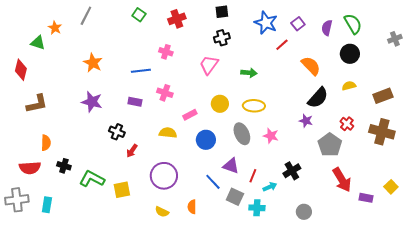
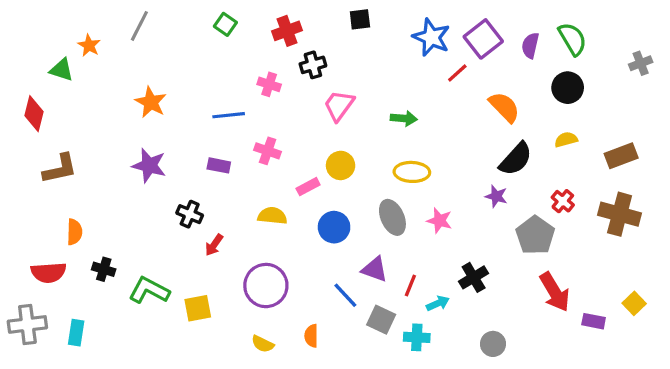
purple square: (298, 24) -> (483, 39), size x1.6
black cross: (222, 38) -> (313, 65), moved
yellow circle: (220, 104) -> (341, 165), moved

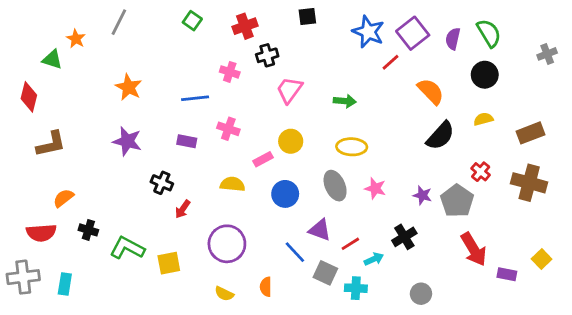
purple star: (496, 196) -> (422, 195), moved
orange semicircle: (74, 232) -> (63, 198), turned -130
red line: (410, 286) -> (350, 244), turned 36

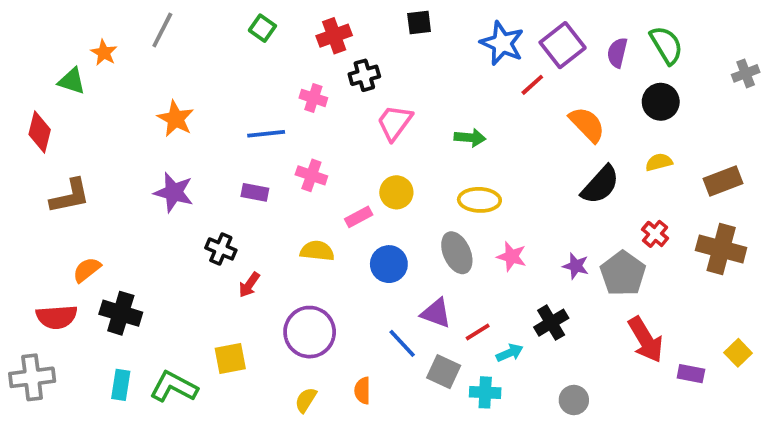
black cross: (88, 230) -> (121, 313), size x1.5
green L-shape: (127, 248) -> (174, 387), moved
cyan rectangle: (65, 284) -> (121, 385), moved
yellow semicircle: (224, 294) -> (306, 400), turned 96

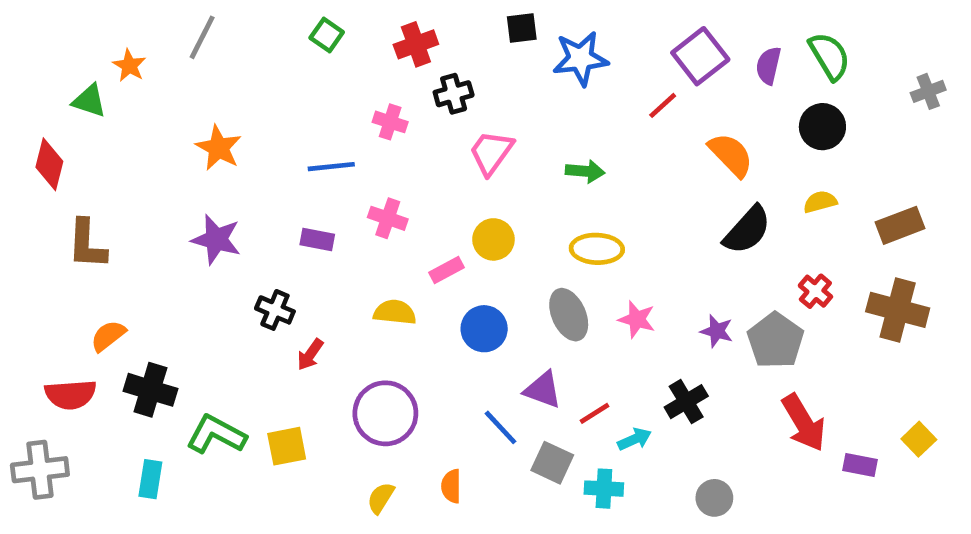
blue star: (502, 43) -> (580, 58), moved, turned -30
brown L-shape: (70, 196) -> (87, 244), turned 105
green L-shape: (174, 387) -> (216, 434), moved

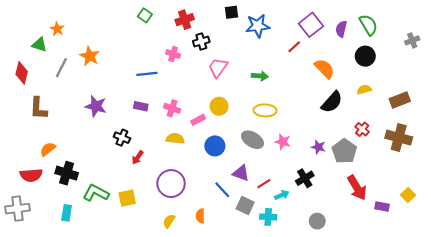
gray line: (202, 37) -> (61, 68), moved
orange star: (219, 148) -> (90, 56), moved
pink cross: (388, 218) -> (172, 108), moved
gray ellipse: (569, 315) -> (252, 140), turned -35

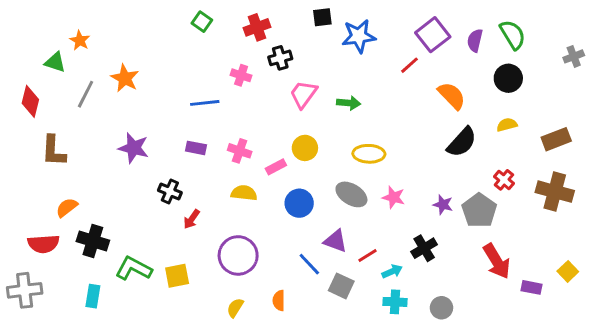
green arrow: (260, 76) -> (349, 103), moved
cyan cross: (268, 217) -> (395, 302), moved

